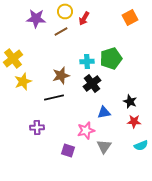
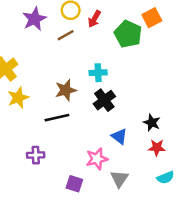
purple star: (36, 18) -> (34, 19), turned -30
green pentagon: (111, 58) -> (128, 34), moved, turned -30
blue triangle: (104, 112) -> (119, 136), turned 48

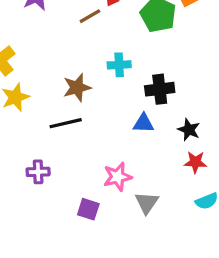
brown line: (66, 35) -> (90, 16), moved
black cross: (104, 100) -> (160, 89), moved, turned 30
blue triangle: (119, 136) -> (143, 123), moved, turned -35

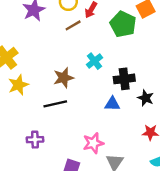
cyan cross: (119, 65) -> (94, 61), turned -35
black star: (189, 130) -> (146, 98), moved

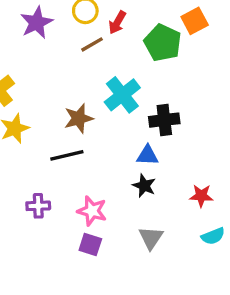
cyan cross: (94, 61) -> (122, 95), size x1.5
black star: (146, 98) -> (144, 186), moved
pink star: (93, 143) -> (92, 211), moved, turned 30

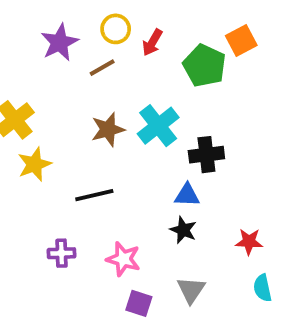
brown line: (92, 44) -> (102, 68), moved
brown star: (79, 118) -> (108, 129), moved
cyan semicircle: (213, 236) -> (263, 288), turned 100
purple square: (90, 244) -> (139, 303), moved

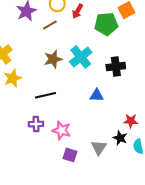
green pentagon: (205, 66) -> (106, 24), turned -30
black cross: (206, 155) -> (116, 67), moved
black star: (183, 230) -> (120, 138), moved
purple cross: (61, 253) -> (36, 124), moved

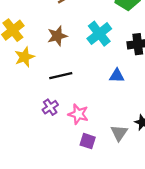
brown star: (53, 59) -> (57, 36), moved
purple cross: (36, 124) -> (50, 107), turned -32

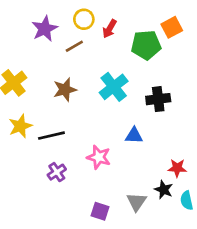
yellow star: (25, 57) -> (20, 126), moved
black line: (61, 76) -> (51, 136), moved
pink star: (78, 114) -> (99, 157), moved

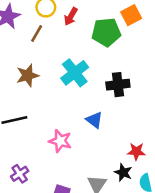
brown line: (74, 46) -> (37, 33), turned -30
blue triangle: (134, 136) -> (94, 120), turned 36
purple cross: (57, 172) -> (20, 174), moved

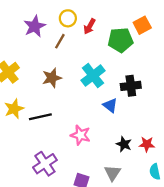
blue triangle: (94, 120) -> (110, 105), moved
black star: (123, 172) -> (124, 144), moved
purple cross: (20, 174) -> (45, 164), size x1.5

